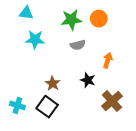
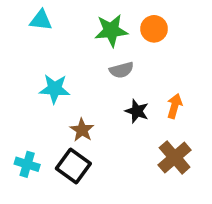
cyan star: (35, 39) -> (55, 89), moved
orange arrow: (108, 60) -> (175, 106), moved
black star: (88, 80) -> (137, 111), moved

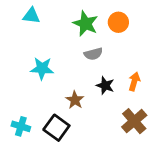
green star: (111, 31) -> (85, 24), turned 30
brown star: (82, 130) -> (75, 100), moved

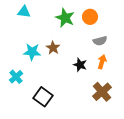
gray semicircle: (93, 54) -> (100, 41), moved
brown star: (75, 100) -> (53, 48), moved
cyan cross: (21, 126) -> (16, 77), moved, turned 32

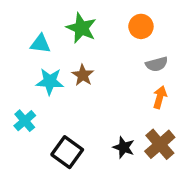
cyan triangle: (24, 12) -> (40, 44), moved
green star: (65, 18) -> (81, 28), moved
black star: (80, 65) -> (124, 147), moved

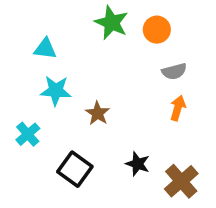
green star: (81, 28) -> (111, 23), moved
brown star: (83, 75) -> (98, 113), moved
brown cross: (160, 144) -> (181, 181), moved

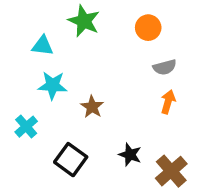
green star: (111, 23) -> (84, 21), moved

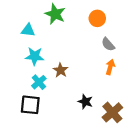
gray semicircle: (165, 67) -> (108, 44), turned 64
cyan cross: (26, 127) -> (39, 82), moved
black square: (71, 160) -> (30, 105), moved, turned -30

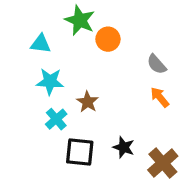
orange circle: (97, 18) -> (108, 39), moved
orange arrow: (110, 67) -> (160, 97), turned -56
black square: (30, 105) -> (80, 152), moved

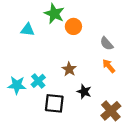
cyan star: (50, 81) -> (17, 85), moved
brown star: (88, 102) -> (69, 69), moved
black star: (124, 147) -> (84, 92), moved

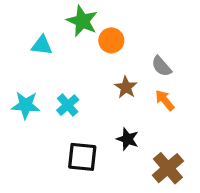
brown star: (69, 69) -> (126, 87), moved
cyan cross: (38, 81) -> (68, 105), moved
cyan star: (17, 85) -> (26, 105), moved

